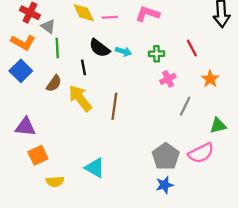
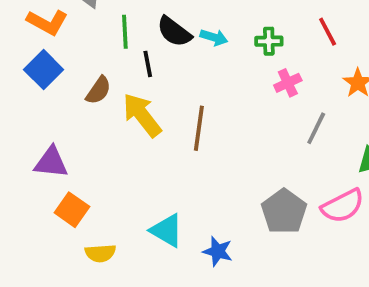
green line: (57, 48) -> (125, 32), moved
orange square: (38, 155) -> (72, 210), turned -30
blue star: (165, 185) -> (218, 251), moved, turned 30

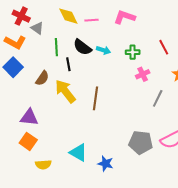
purple triangle: (51, 162) -> (29, 117), moved
gray pentagon: (284, 212) -> (141, 142), turned -30

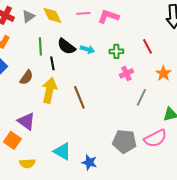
pink line: (91, 20) -> (83, 13), moved
gray triangle: (37, 28) -> (28, 16), moved, turned 48
yellow arrow: (65, 91) -> (49, 90), turned 50
brown line: (95, 98) -> (79, 97), turned -30
purple triangle: (29, 117) -> (26, 121), moved, turned 30

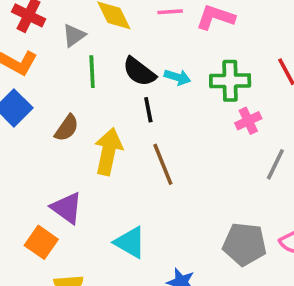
gray triangle: (28, 16) -> (74, 35), moved
green cross: (116, 51) -> (230, 81), size x1.5
black line: (52, 63) -> (148, 110), moved
cyan triangle: (62, 151) -> (130, 242), moved

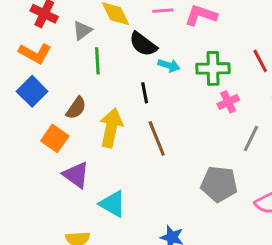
black semicircle: (139, 72) -> (143, 44), moved
orange square: (41, 242) -> (55, 138), moved
cyan triangle: (130, 242) -> (113, 204), moved
gray pentagon: (245, 244) -> (219, 184), moved

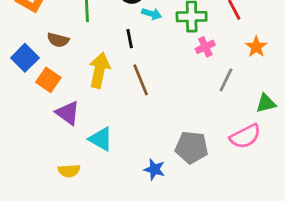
blue square: (32, 91) -> (25, 58), moved
brown semicircle: (76, 108) -> (58, 40), moved, turned 70
gray pentagon: (219, 184) -> (192, 147), moved

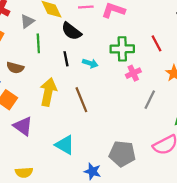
cyan arrow: (152, 14) -> (90, 63), moved
black line: (130, 39) -> (66, 59), moved
cyan triangle: (101, 139) -> (65, 145), moved

